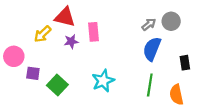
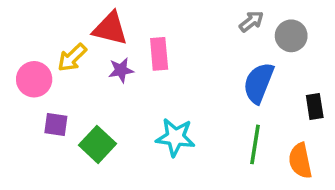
gray arrow: (149, 24) -> (251, 21), moved
pink circle: (14, 56) -> (34, 79), moved
cyan star: (103, 81) -> (175, 137), turned 30

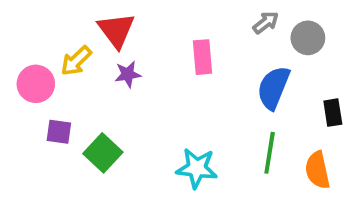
red triangle: (110, 29) -> (116, 30), turned 39
pink rectangle: (159, 54) -> (203, 57), moved
cyan star: (175, 137) -> (197, 168), moved

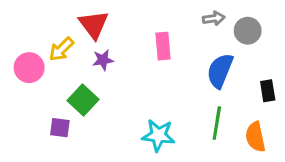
gray arrow: (266, 23) -> (214, 18), turned 30
purple square: (59, 132) -> (60, 128), moved
green square: (103, 153) -> (83, 100), moved

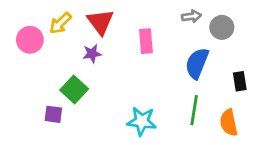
red triangle: (94, 25) -> (100, 22), moved
yellow arrow: (61, 49) -> (60, 23), moved
pink circle: (29, 68) -> (30, 40), moved

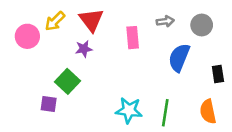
gray arrow: (191, 16) -> (165, 21), moved
green line: (194, 110) -> (165, 113), moved

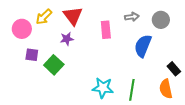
black rectangle: (218, 74) -> (174, 69), moved, turned -32
purple square: (49, 104) -> (32, 55), moved

